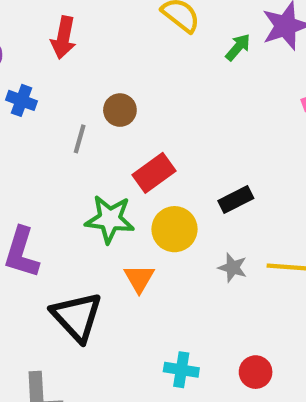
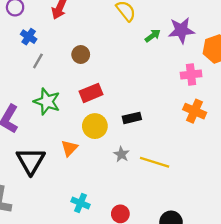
gray line: (80, 139) -> (38, 61), moved
green star: (110, 219) -> (47, 102), moved

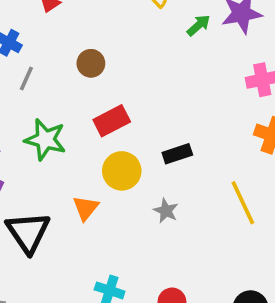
yellow line: (155, 162) -> (243, 203), moved, turned 52

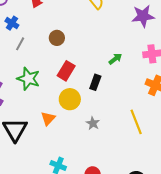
green arrow: (199, 25) -> (115, 59), moved
red rectangle: (112, 121) -> (66, 71), turned -36
black rectangle: (177, 154) -> (95, 82), moved, turned -56

